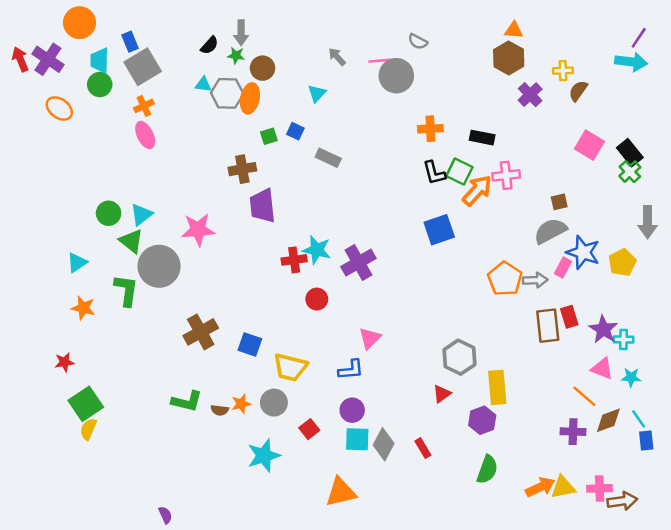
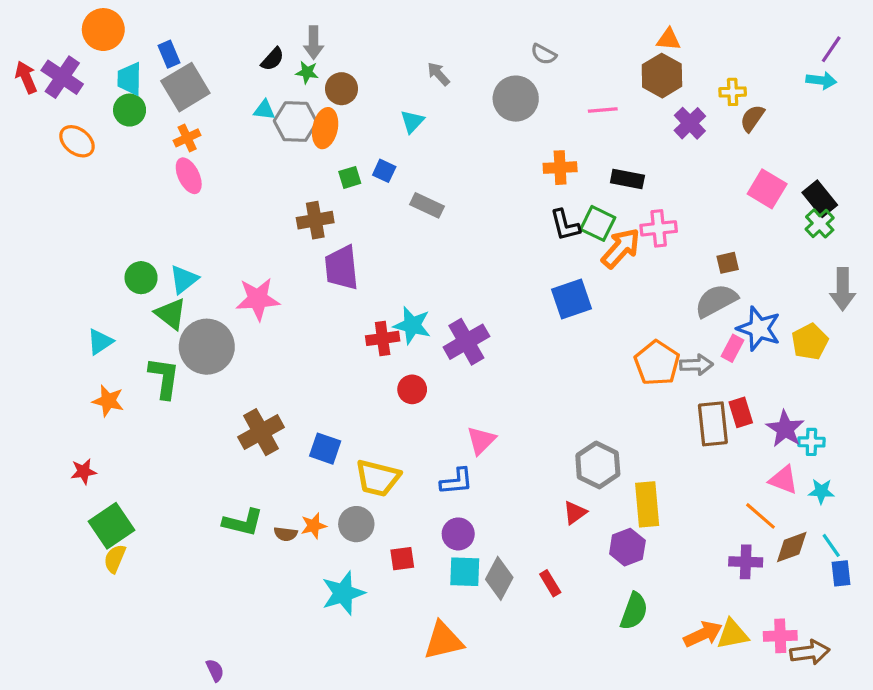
pink line: (380, 61) -> (603, 110), moved
cyan arrow: (631, 62) -> (821, 80), size x0.7
red square: (309, 429) -> (402, 559), turned 30

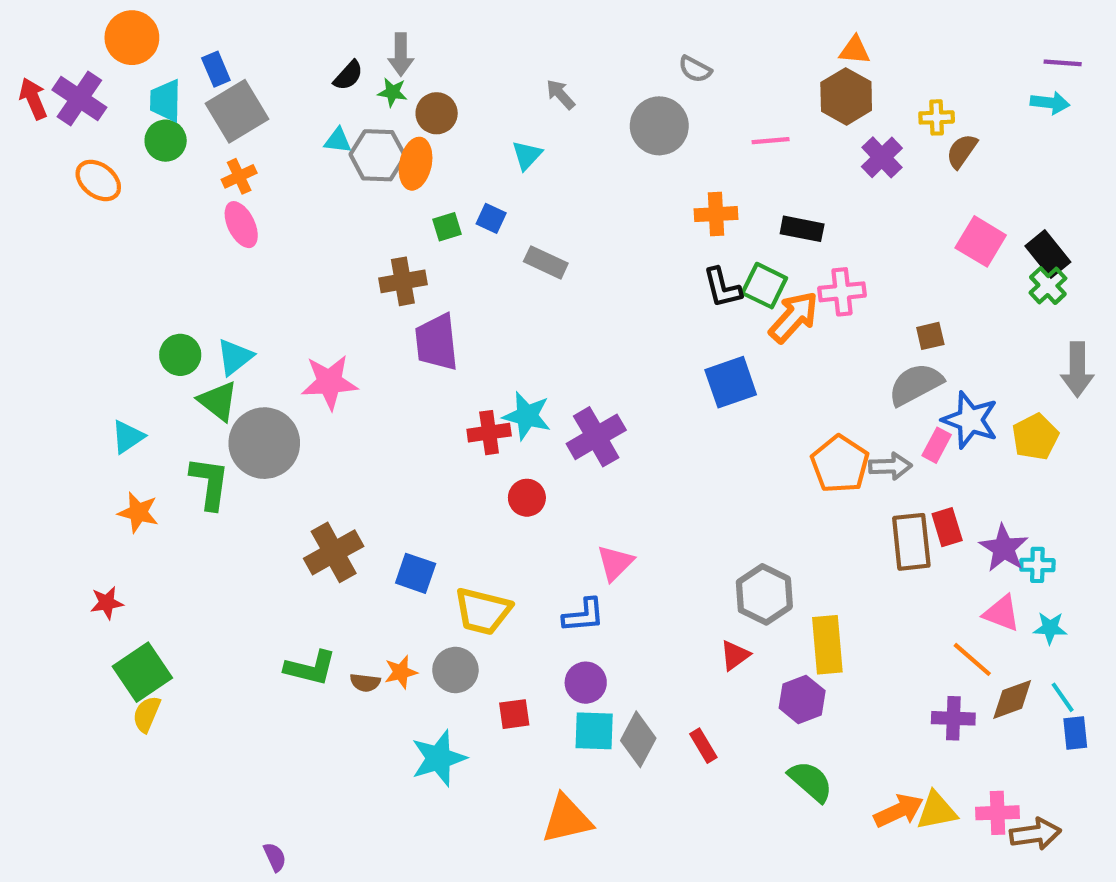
purple line: (831, 49) -> (1063, 63), turned 60
green semicircle: (634, 611) -> (811, 781), turned -69

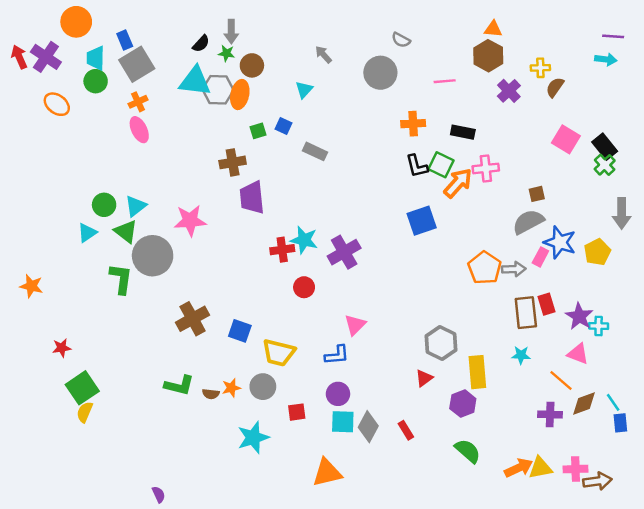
cyan triangle: (338, 141) -> (195, 81), size x2.0
cyan triangle: (128, 437) -> (87, 233), moved
orange star: (138, 512) -> (31, 286), moved
cyan star: (1050, 628) -> (521, 355), moved

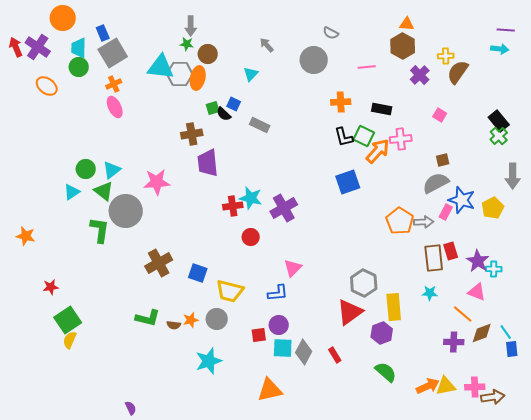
black semicircle: (201, 44) -> (224, 114), moved, turned 91
brown semicircle: (555, 87) -> (458, 72), size x1.4
pink square: (566, 139) -> (440, 115), moved, size x0.6
red triangle: (424, 378) -> (350, 312), size x1.8
red square: (297, 412) -> (259, 335), moved

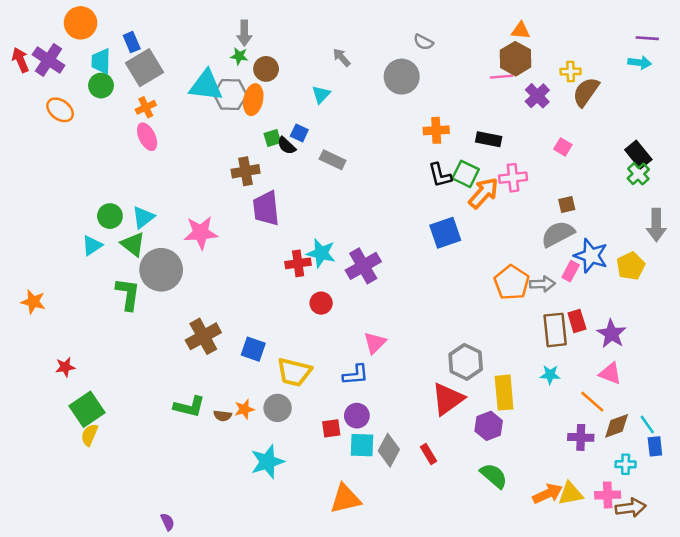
pink line: (367, 67) -> (501, 77), moved
cyan cross: (494, 269) -> (626, 464), moved

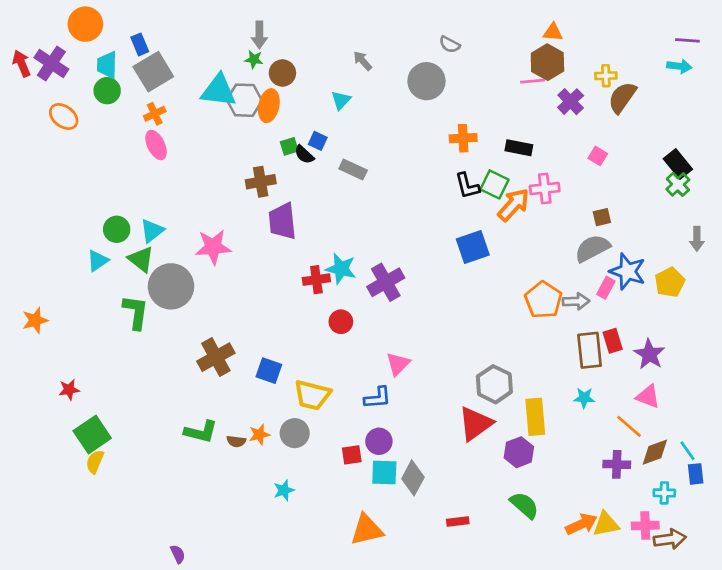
gray arrow: (656, 225) -> (697, 239), size x0.7
orange star: (33, 302) -> (35, 320), turned -30
red rectangle: (429, 454) -> (458, 521), moved, turned -66
cyan star: (267, 462) -> (284, 490), size x0.6

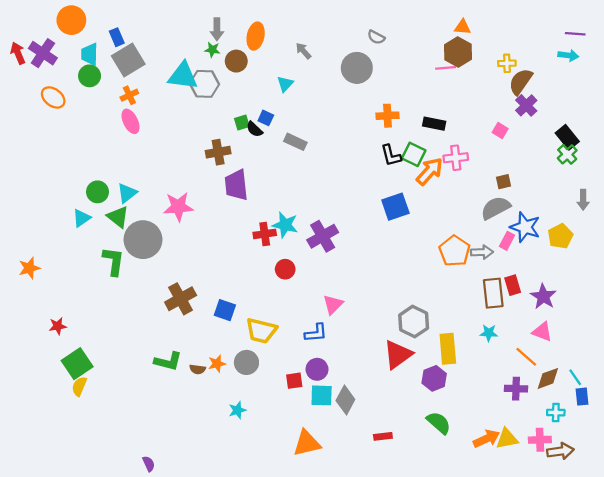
purple cross: (571, 102) -> (526, 105), moved
orange ellipse: (269, 106) -> (256, 36), moved

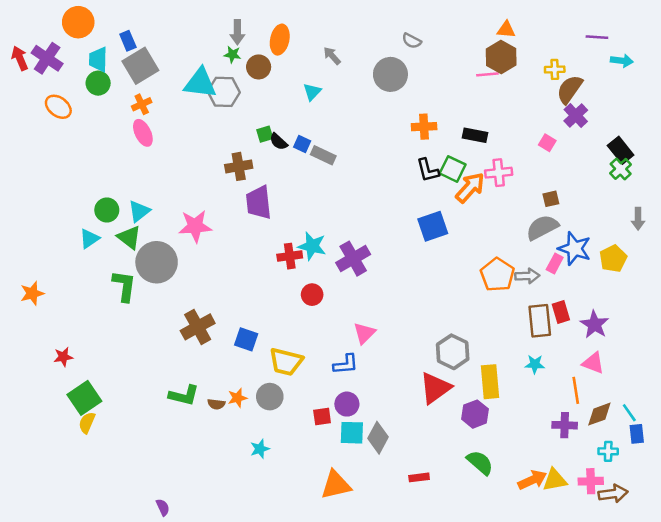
purple line: (575, 34) -> (597, 37), moved
blue square: (266, 118) -> (302, 144), moved
orange line: (526, 357) -> (576, 390), turned 40

